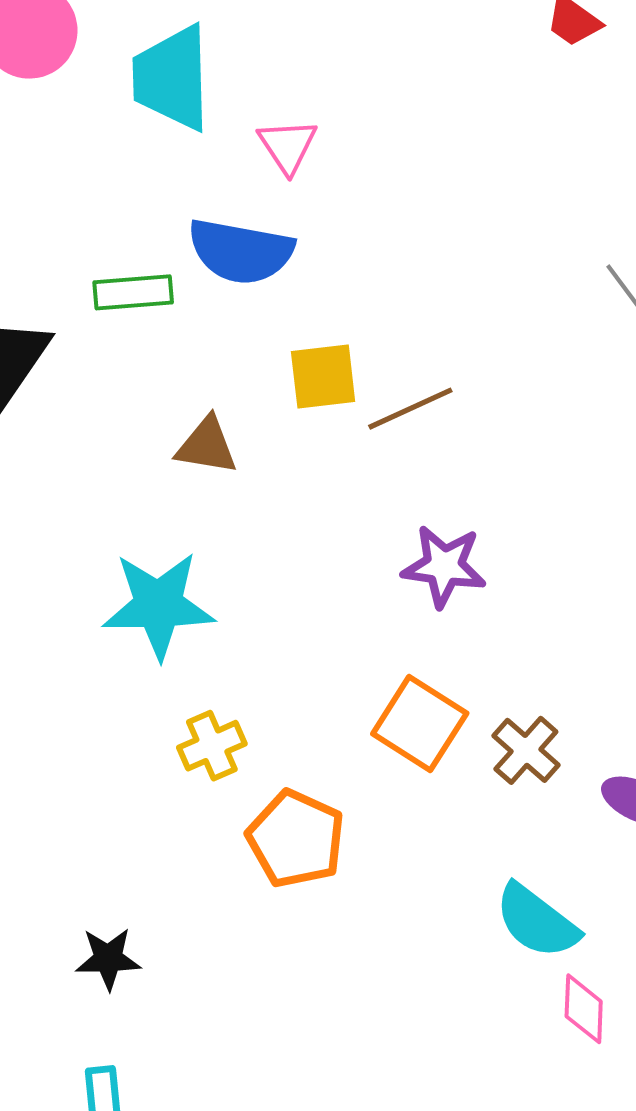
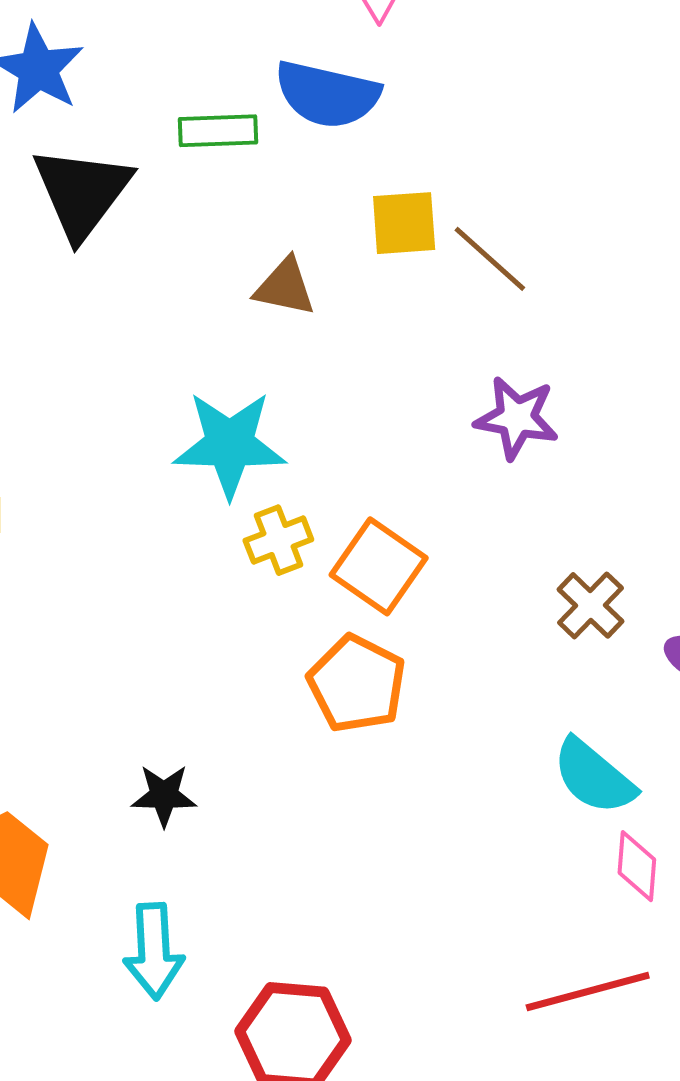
brown line: (410, 409) -> (490, 259), turned 64
orange square: (420, 723) -> (379, 566), moved
yellow cross: (212, 746) -> (278, 540), moved

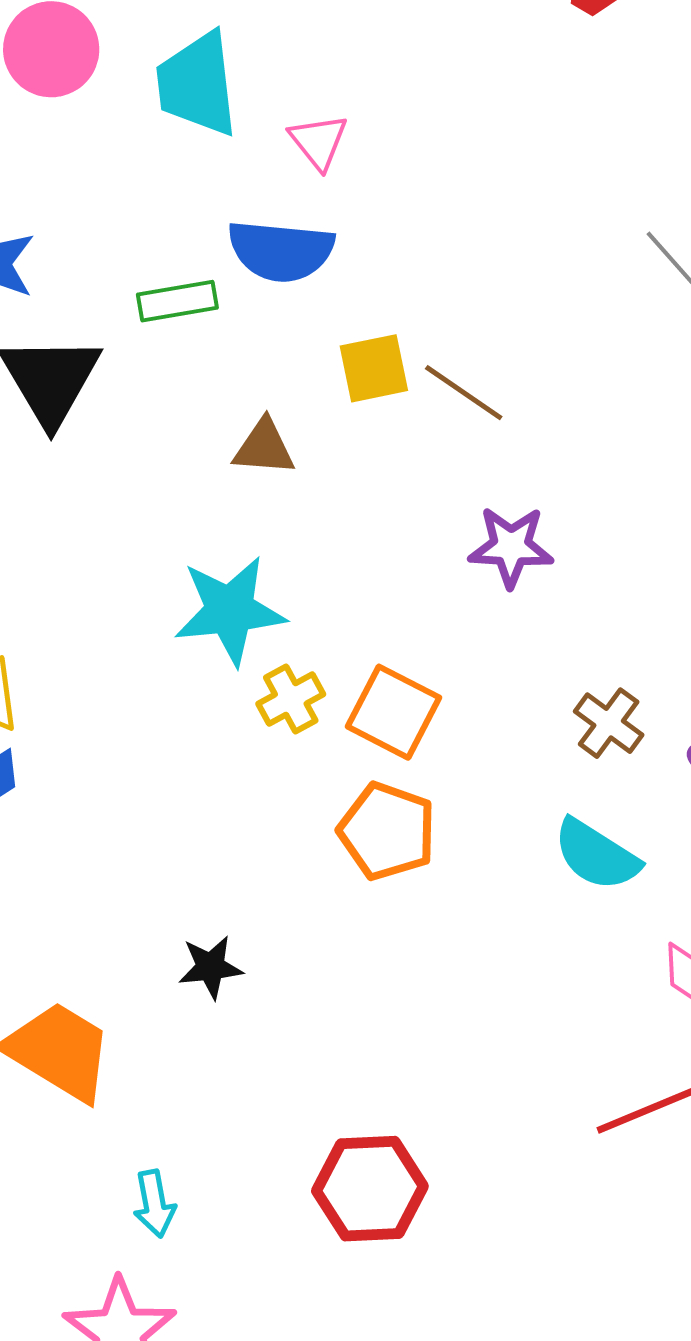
cyan semicircle: (594, 777) -> (596, 855), moved
cyan arrow: (154, 951) -> (154, 1204), moved, size x0.7

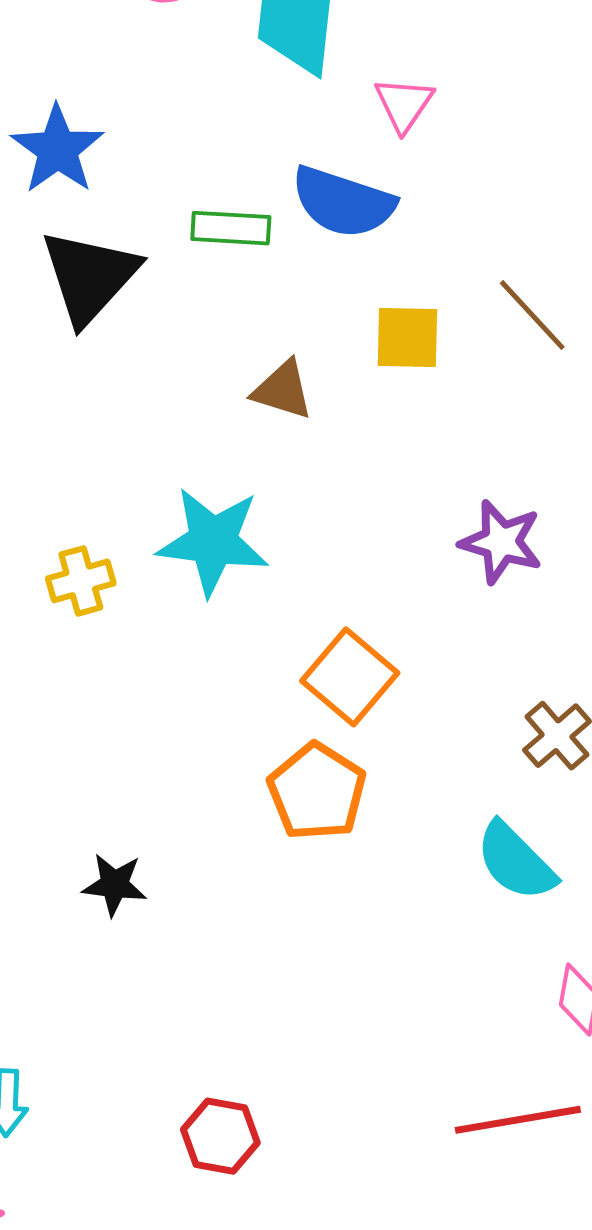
brown line: (464, 393) -> (532, 315), moved
yellow cross: (291, 699) -> (81, 581), moved
red hexagon: (370, 1189) -> (220, 1136), size x0.7

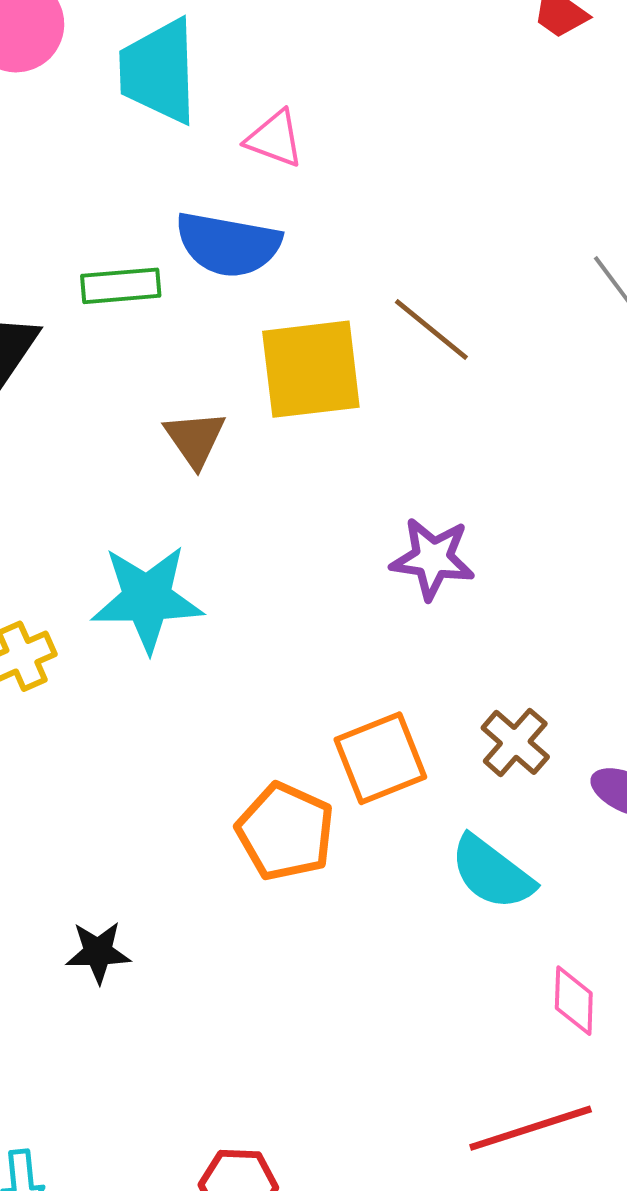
pink triangle: (404, 104) -> (275, 139), turned -36
yellow square: (407, 337) -> (311, 369), size x1.5
brown triangle: (283, 390) -> (195, 439), turned 46
orange square: (350, 677) -> (380, 758), moved, turned 36

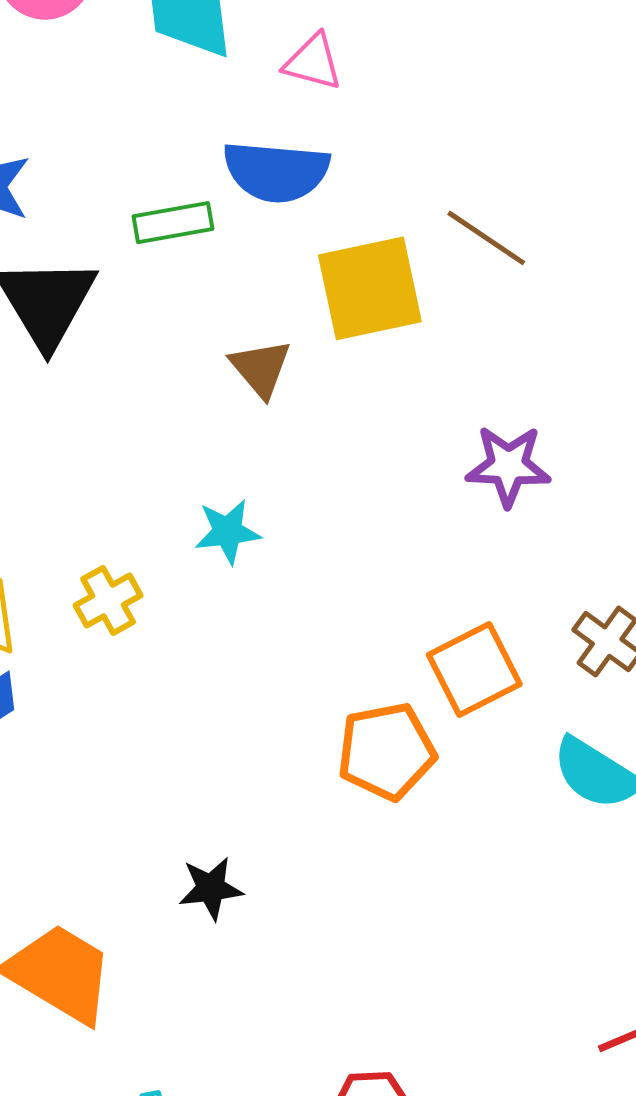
cyan star: (147, 599) -> (228, 532), size x0.6
orange pentagon: (285, 832) -> (386, 751), turned -30

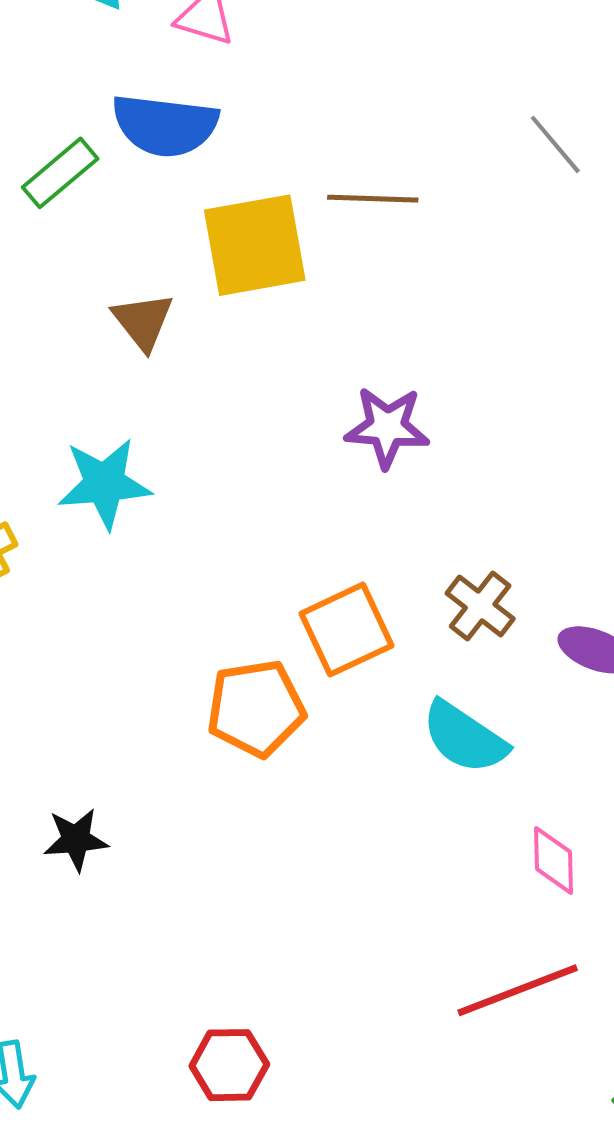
green rectangle: (173, 223) -> (60, 173), turned -32
brown line: (486, 238) -> (373, 199), turned -34
cyan star: (228, 532) -> (104, 484), size x1.4

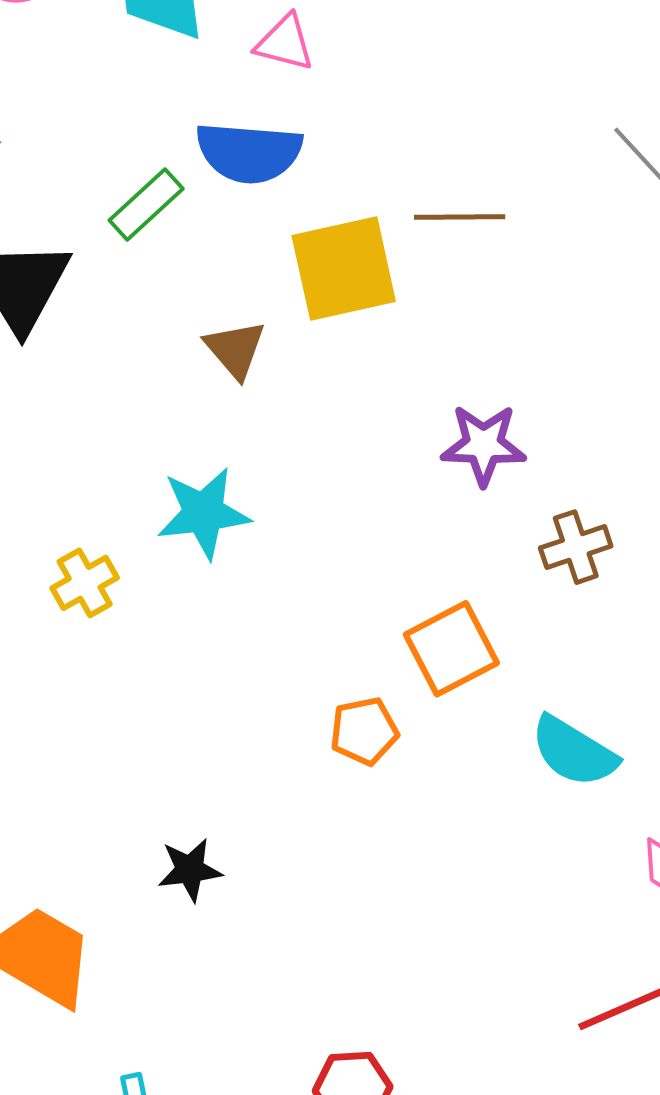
brown cross: (480, 606) -> (576, 547), moved, turned 36
orange pentagon: (256, 708) -> (364, 731), size x0.7

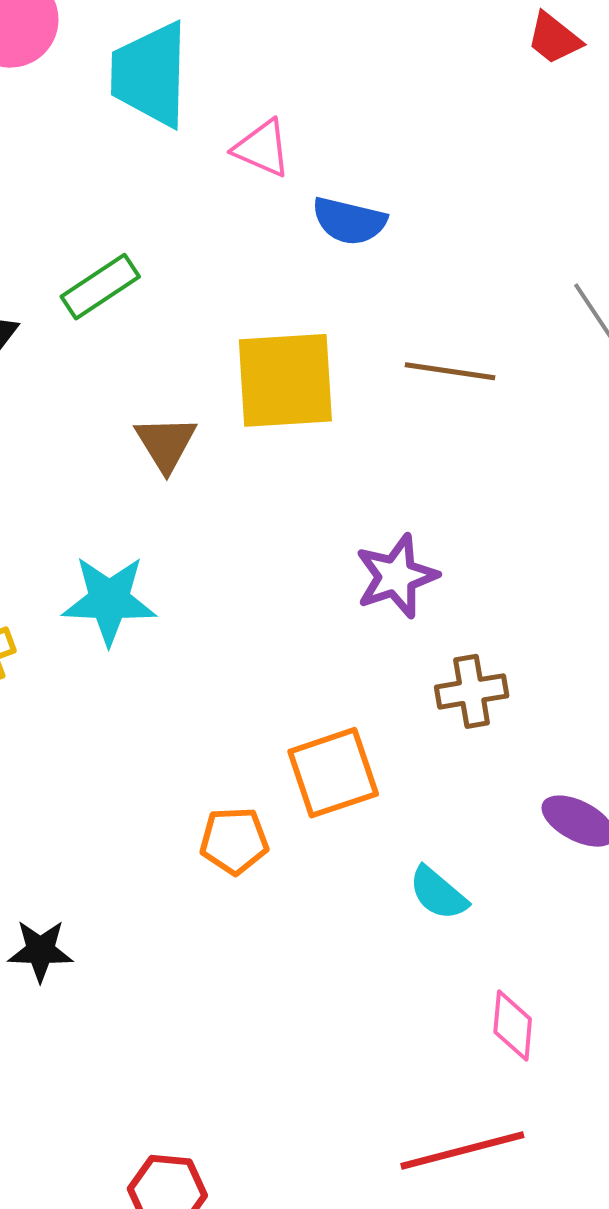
blue semicircle: (249, 152) -> (349, 221), moved, size x0.7
brown line: (460, 217) -> (450, 371), moved
purple star: (484, 445) -> (396, 576), turned -30
cyan semicircle: (574, 752) -> (438, 893), size x0.7

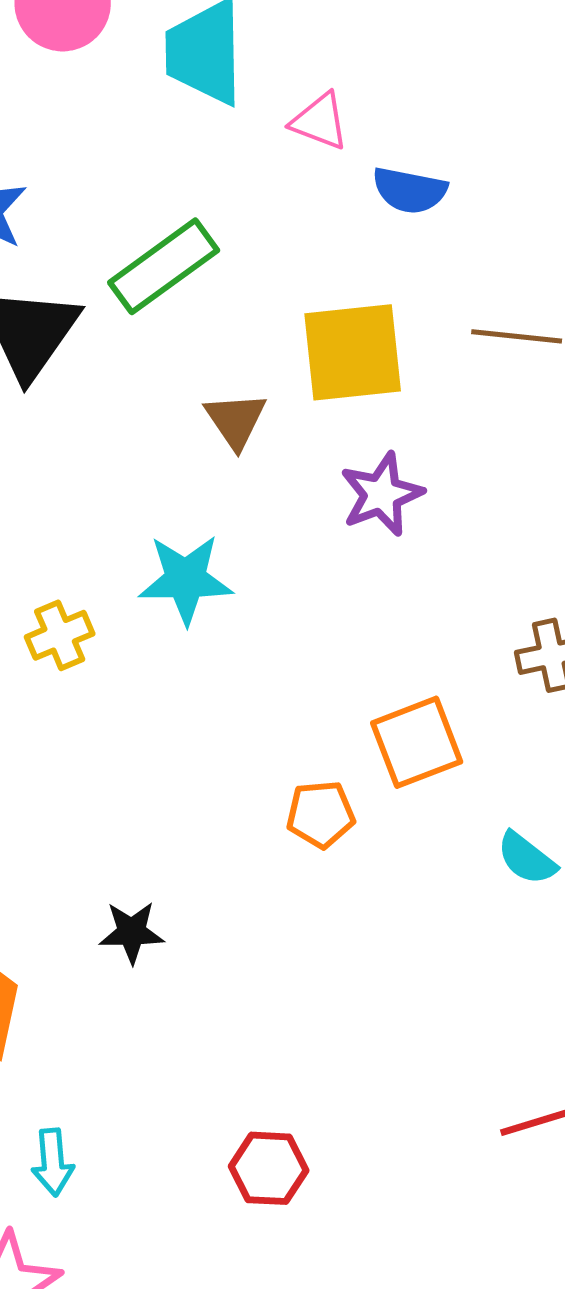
green rectangle: (100, 287) -> (164, 266), size x1.4
purple star: (396, 576) -> (382, 494), moved

